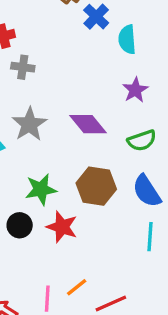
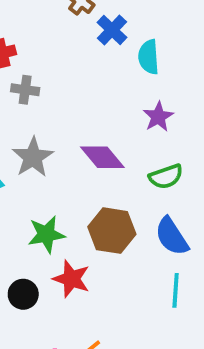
black circle: (20, 225) -> (23, 294), moved

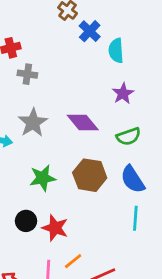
red star: (71, 279) -> (55, 228), moved

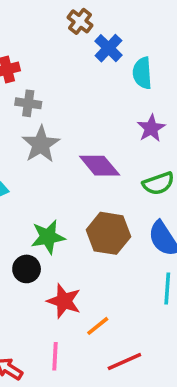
gray star: (33, 123) -> (41, 144), moved
black circle: (26, 221) -> (27, 269), moved
orange line: (73, 261) -> (98, 326), moved

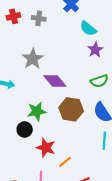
cyan semicircle: (142, 73) -> (88, 29), moved, turned -48
gray cross: (28, 103) -> (39, 18), moved
purple diamond: (100, 166) -> (55, 81), moved

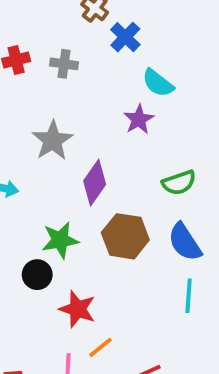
purple star: (95, 50) -> (139, 119), moved
purple diamond: (55, 81) -> (95, 183), turned 75
orange line: (65, 162) -> (100, 347), moved

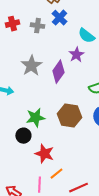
blue cross: (125, 37) -> (59, 18), moved
purple diamond: (95, 183) -> (58, 72), moved

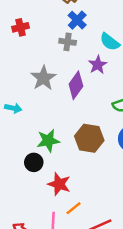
gray cross: (37, 26) -> (68, 42), moved

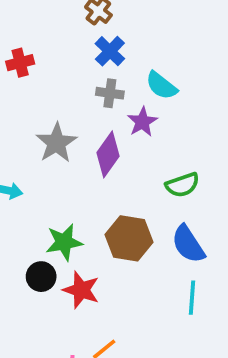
gray cross: (68, 42) -> (110, 93), moved
red star: (59, 184) -> (81, 290), moved

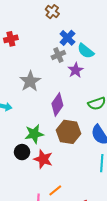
blue cross: (110, 51) -> (67, 38), moved
gray cross: (110, 93) -> (58, 55), turned -32
purple diamond: (108, 154) -> (57, 105), moved

